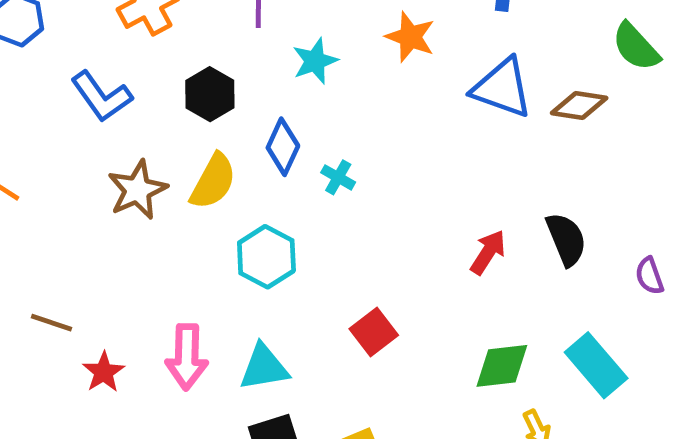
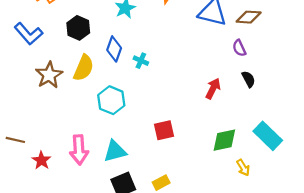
black semicircle: (566, 239) -> (248, 79), size x0.7
purple semicircle: (649, 276) -> (239, 48), moved
red square: (374, 332) -> (164, 130), turned 30

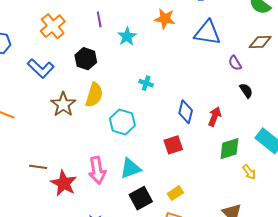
brown diamond: (249, 17) -> (260, 42), moved
blue diamond: (114, 49) -> (186, 112), moved
red arrow: (213, 89) -> (215, 117), moved
red star: (41, 160) -> (64, 183), size x1.5

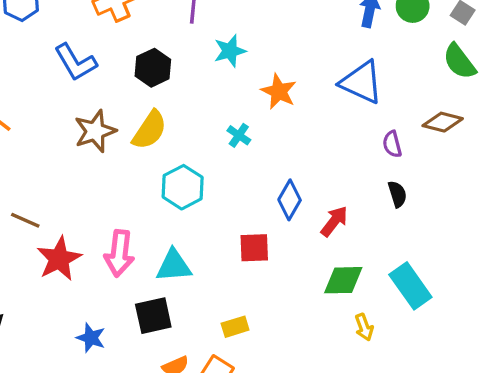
orange star: (165, 19) -> (279, 91), moved
black square: (141, 198) -> (153, 316), moved

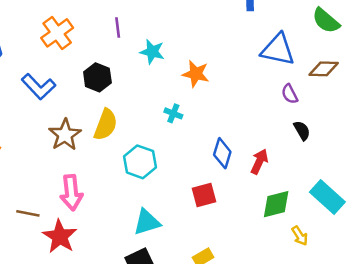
cyan star: (230, 51) -> (152, 52), turned -30
blue triangle: (362, 82) -> (278, 50), moved
pink arrow: (119, 253) -> (71, 193), moved

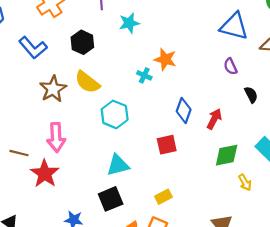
cyan star: (152, 52) -> (129, 23), turned -30
orange star: (196, 74) -> (165, 59), moved
purple semicircle: (290, 94) -> (230, 66), moved
yellow semicircle: (106, 125) -> (87, 82), turned 104

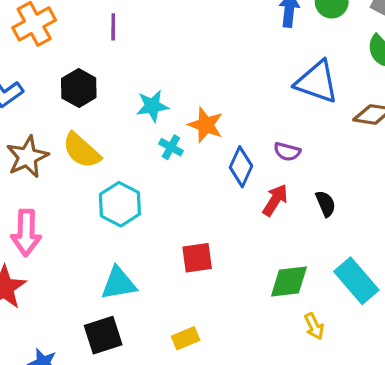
cyan star: (129, 23) -> (152, 106), moved
purple semicircle: (230, 66) -> (287, 152), moved, turned -56
black semicircle: (251, 95) -> (326, 204), moved
blue diamond: (184, 110) -> (241, 167), moved
red arrow: (214, 119) -> (275, 200), moved

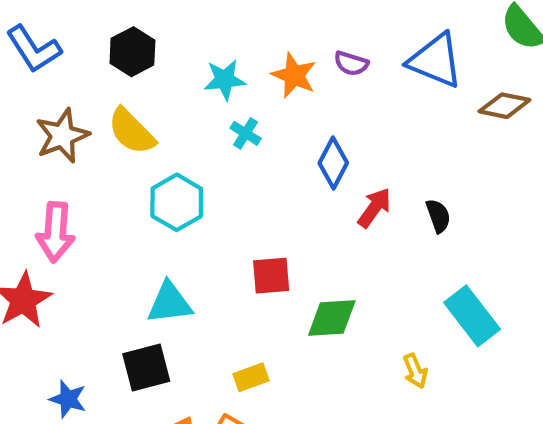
orange star: (206, 125) -> (294, 75), moved
purple semicircle: (287, 152) -> (351, 63), moved
green diamond: (289, 282) -> (332, 318), moved

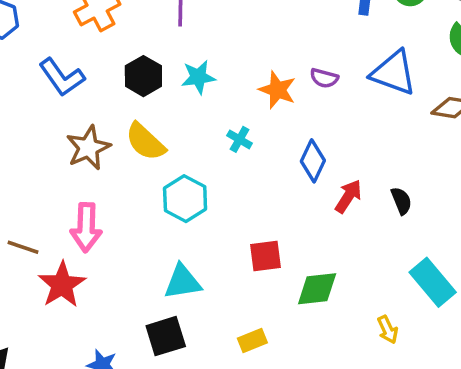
cyan star: (225, 80) -> (198, 77), moved

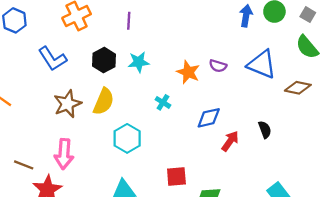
yellow semicircle: (145, 142) -> (104, 101), turned -112
blue diamond: (313, 161) -> (209, 118), turned 50
black semicircle: (401, 201) -> (265, 130), moved

